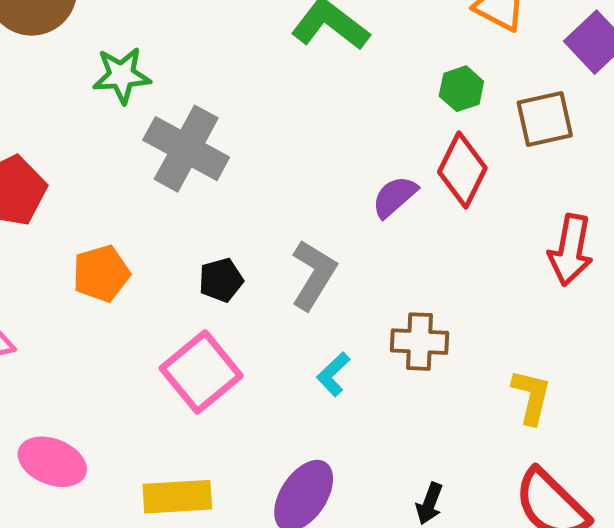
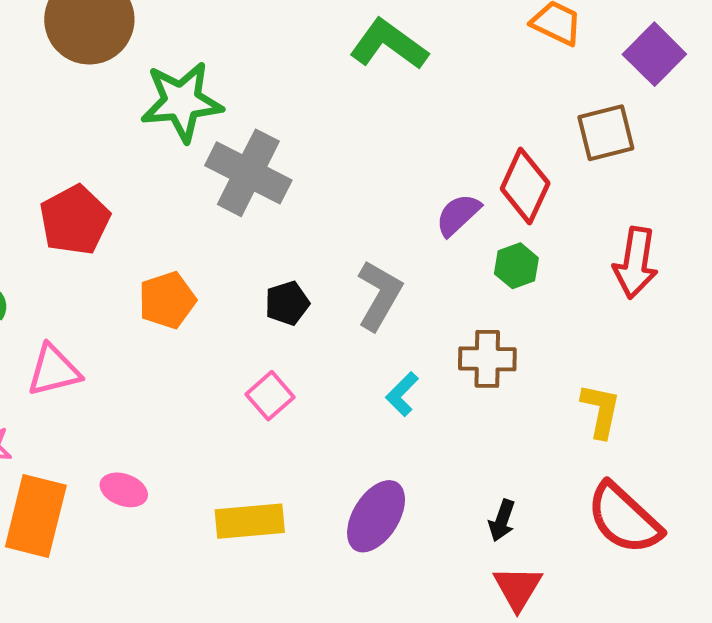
green star: (122, 75) -> (182, 102), size x1.4
green hexagon: (461, 89) -> (516, 266), moved
pink square: (201, 372) -> (270, 396), size x0.6
pink ellipse: (52, 462) -> (124, 490), size x0.7

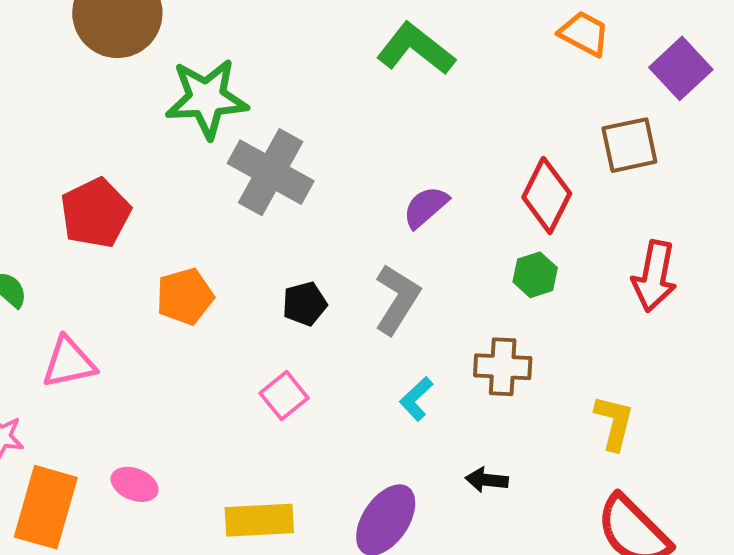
purple semicircle: (458, 215) -> (426, 207), moved
black arrow: (502, 520) -> (487, 480), moved, turned 75

